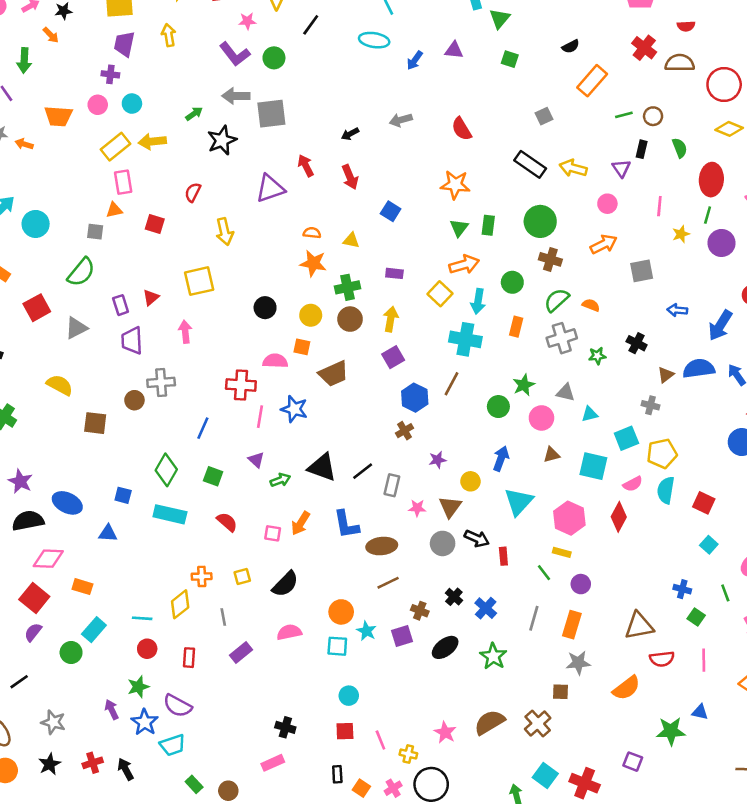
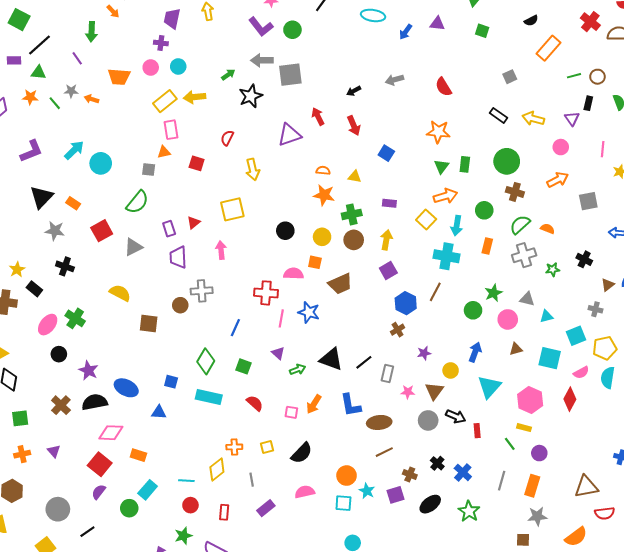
black rectangle: (530, 164) -> (499, 115), size x0.7

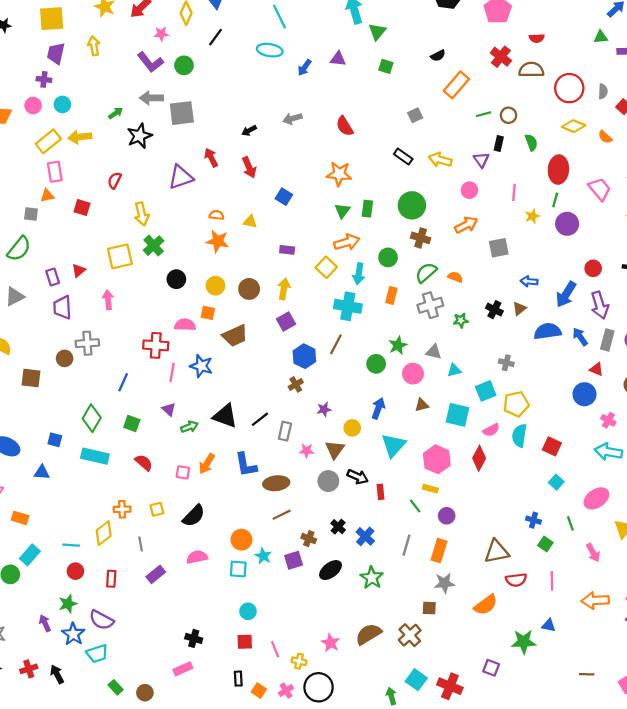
green cross: (352, 214) -> (154, 246), moved, turned -30
brown triangle: (608, 285) -> (519, 308), moved

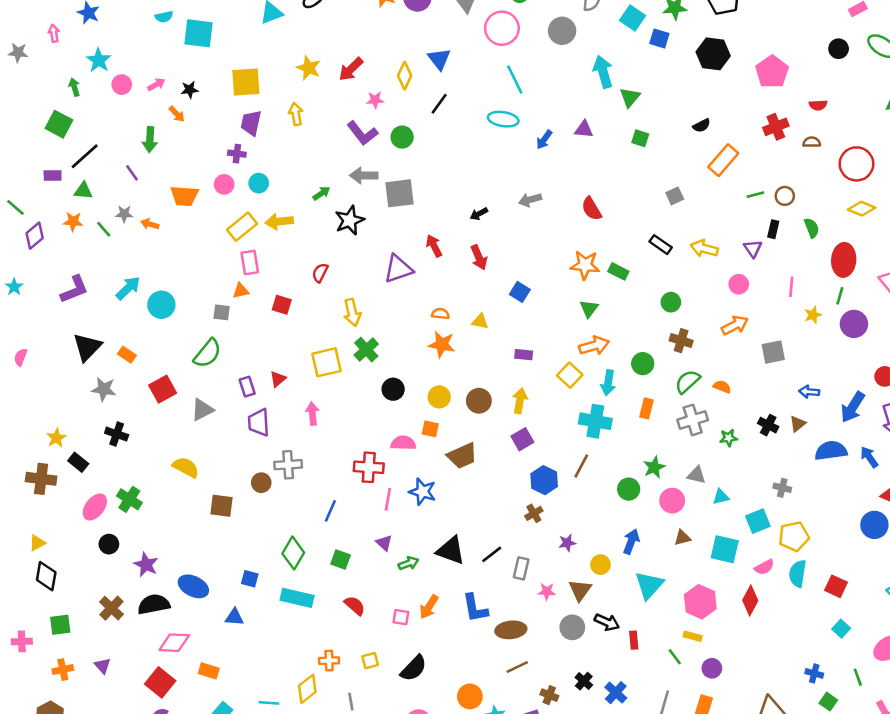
red cross: (501, 57) -> (776, 127), turned 30
brown semicircle: (531, 70) -> (812, 142), size x0.6
green circle: (412, 205) -> (671, 302), size x0.6
green rectangle: (367, 209) -> (618, 271), moved, turned -70

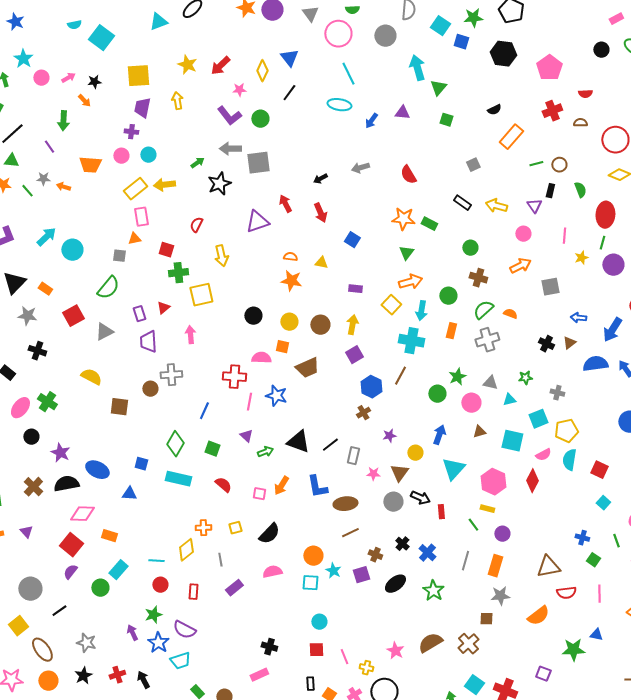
cyan square: (199, 33) -> (101, 38), turned 30
green cross: (366, 350) -> (178, 273), moved, turned 36
green star: (728, 438) -> (525, 378), moved

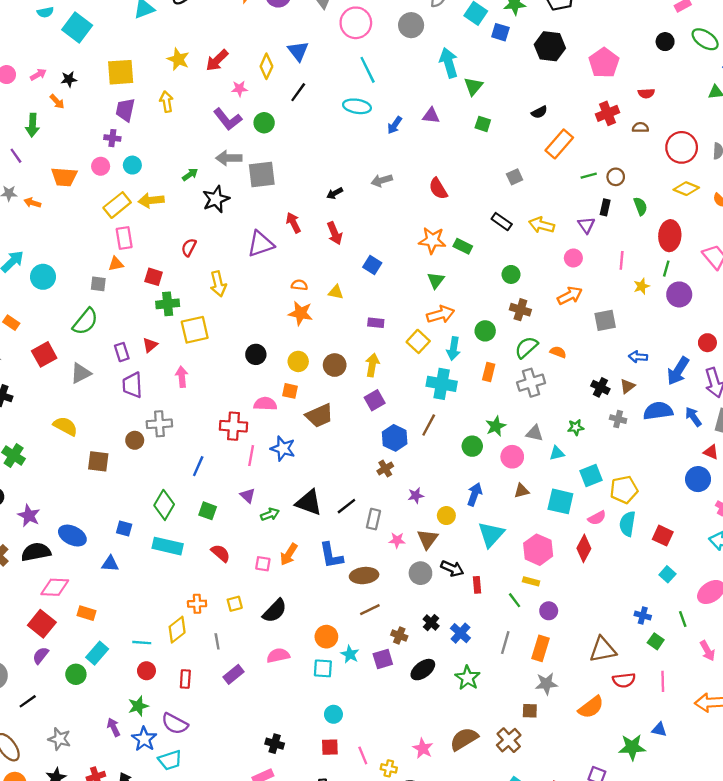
gray cross: (557, 393) -> (618, 419), moved

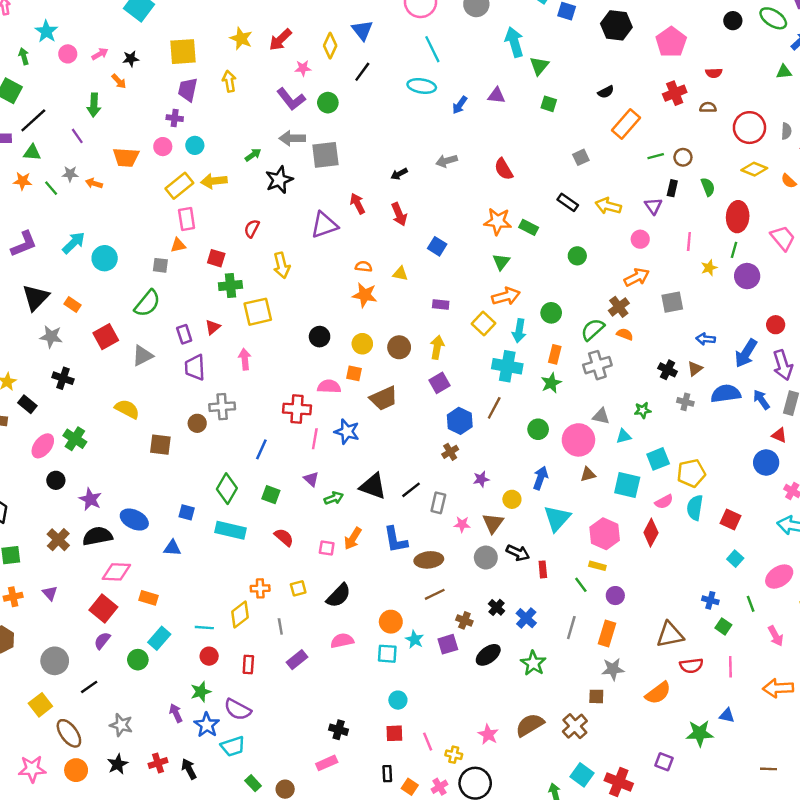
brown cross: (520, 310) -> (619, 307), moved, turned 36
green star: (496, 426) -> (551, 383), moved
pink circle: (512, 457) -> (578, 440), size x1.4

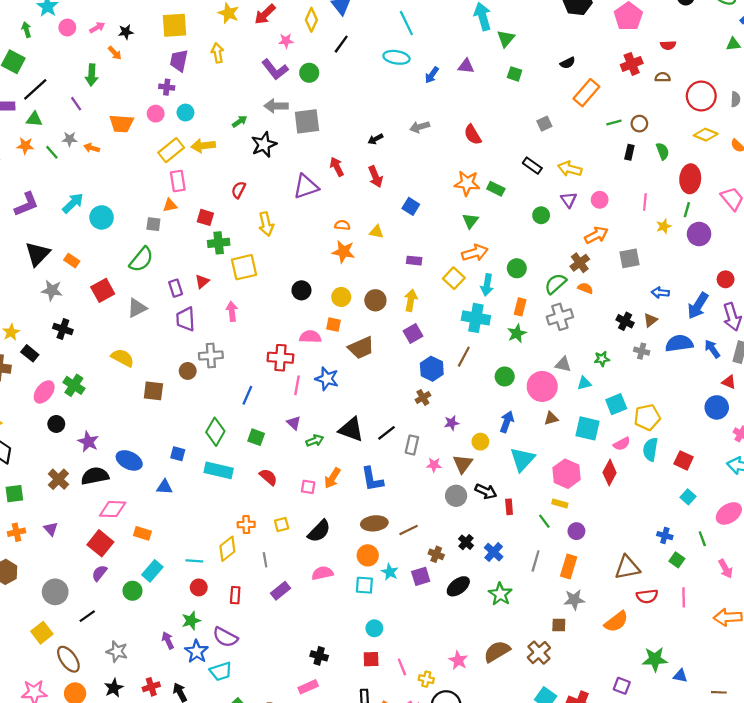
purple triangle: (653, 206) -> (569, 200), moved
brown ellipse: (429, 560) -> (374, 523), moved
blue triangle: (727, 715) -> (680, 676), moved

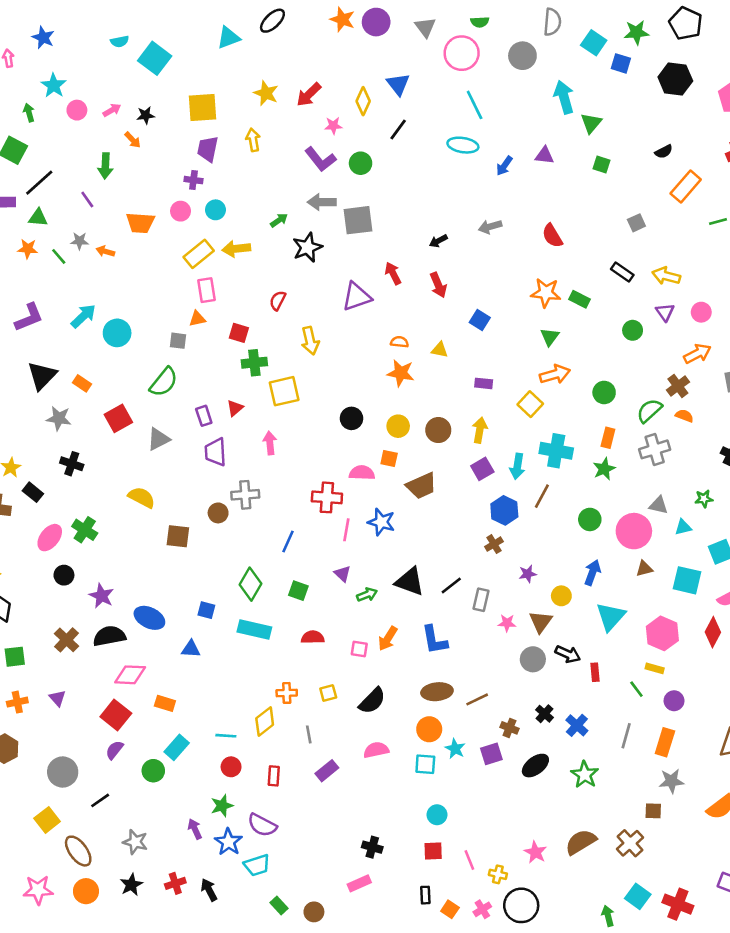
cyan arrow: (487, 285) -> (517, 466), moved
red semicircle: (268, 477) -> (313, 637), turned -42

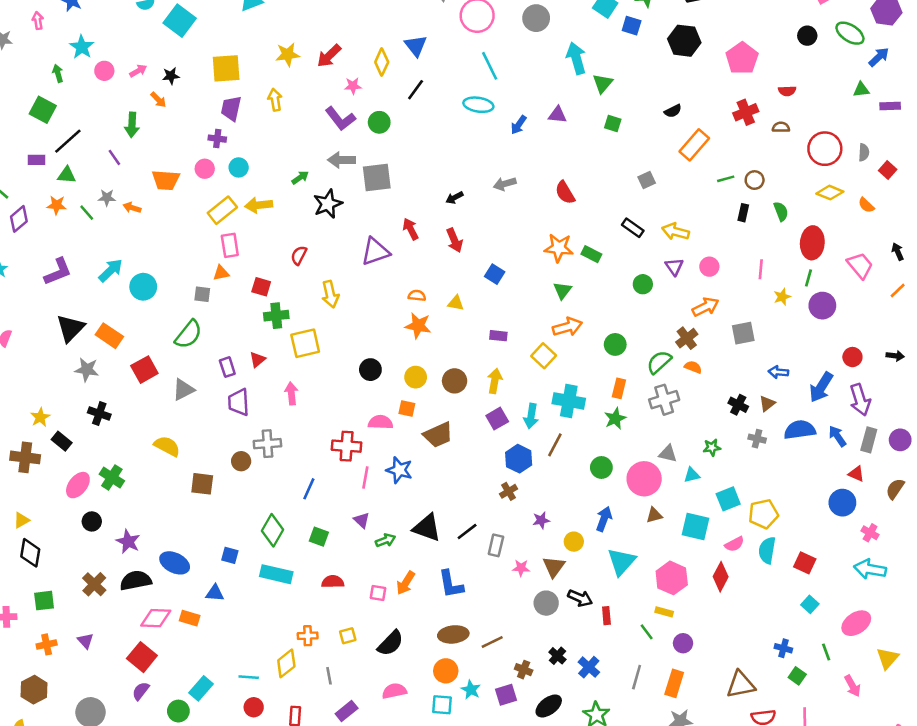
yellow star: (266, 93) -> (288, 54), turned -30
orange rectangle: (82, 383) -> (109, 336), size x1.5
orange rectangle: (165, 703) -> (190, 618), moved

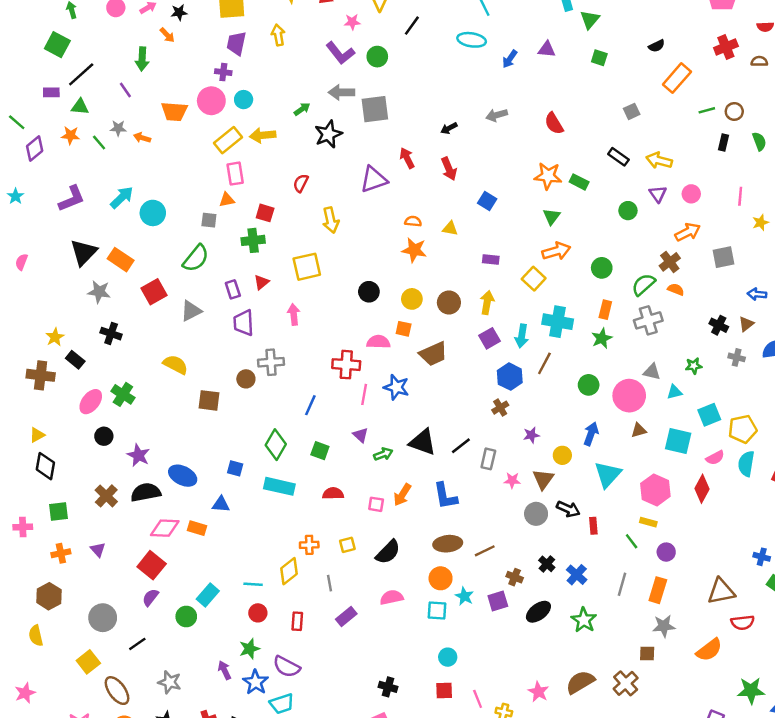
pink circle: (205, 169) -> (211, 101), size x1.5
green cross: (276, 316) -> (253, 240), moved

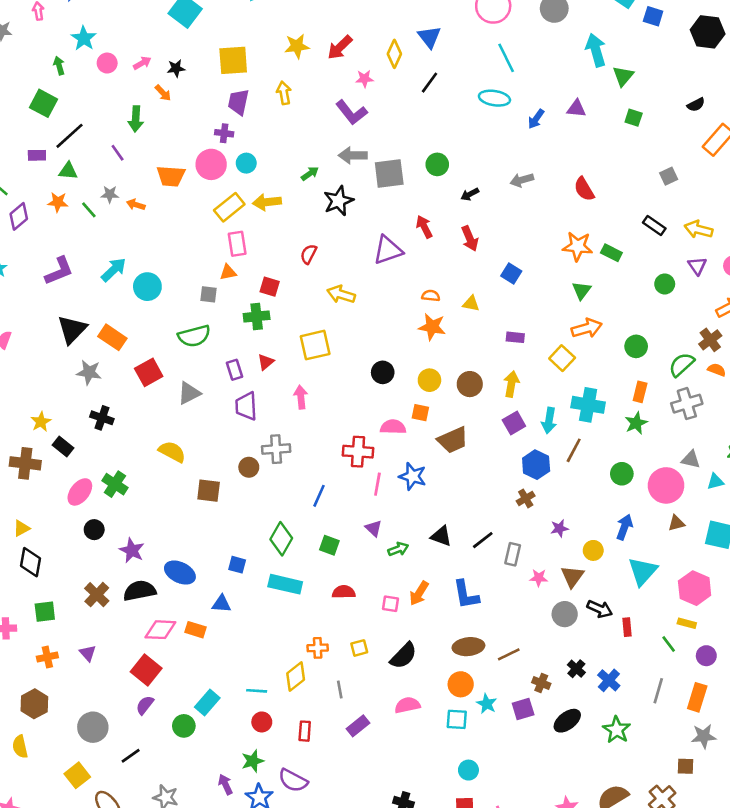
green circle: (377, 57) -> (437, 164), moved
yellow arrow: (331, 220) -> (341, 294), turned 120
green semicircle: (196, 258) -> (194, 336), turned 36
black triangle: (423, 442) -> (441, 536), size x0.7

